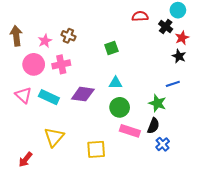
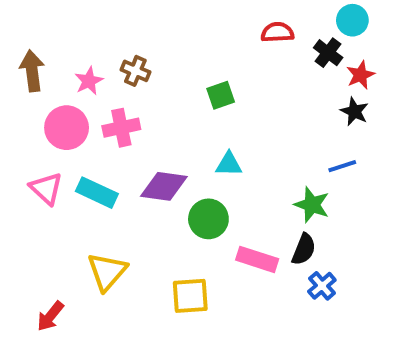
green circle: (120, 107) -> (208, 219), moved

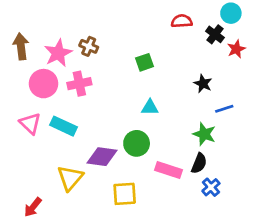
pink star: (89, 81) -> (58, 53), size x1.5
black star: (354, 111) -> (203, 84), moved
purple diamond: (164, 186) -> (102, 157), moved

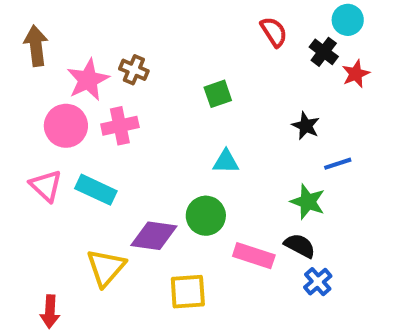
red semicircle: (182, 21) -> (274, 32), turned 60
brown arrow: (21, 46) -> (36, 46), moved
black semicircle: (199, 163) -> (300, 246), turned -84
red arrow: (33, 207) -> (50, 312), turned -36

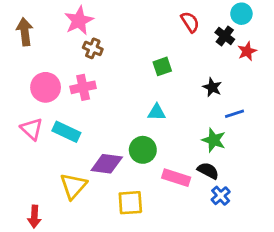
pink star: (88, 80) -> (79, 21), moved
green square: (218, 94) -> (162, 66), moved

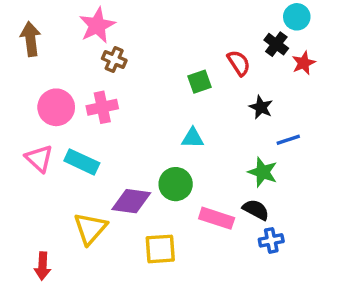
red semicircle: (190, 22) -> (239, 63), moved
blue cross: (221, 196) -> (271, 240), turned 30

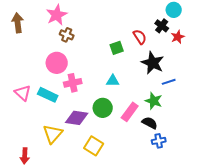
pink circle: (56, 107) -> (57, 63), moved
pink cross: (102, 107) -> (73, 83), moved
black star: (261, 107) -> (153, 63), size x1.6
pink rectangle: (217, 218) -> (130, 112), moved, turned -72
yellow square: (160, 249) -> (94, 146), turned 36

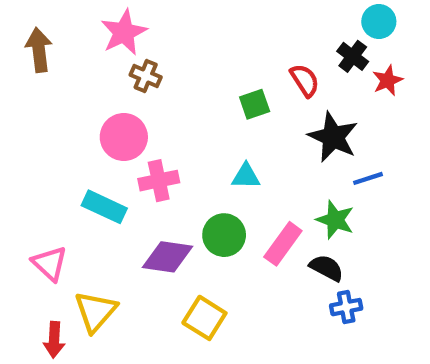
pink triangle: (23, 93) -> (50, 263), moved
yellow triangle: (53, 134) -> (95, 311), moved

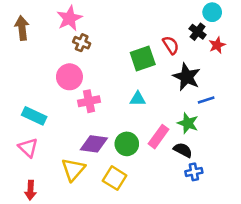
green square: (255, 104) -> (143, 59), size x1.5
cyan rectangle: (104, 207) -> (34, 116), moved
green circle: (224, 235) -> (127, 144), moved
yellow triangle: (95, 311) -> (73, 170), moved

